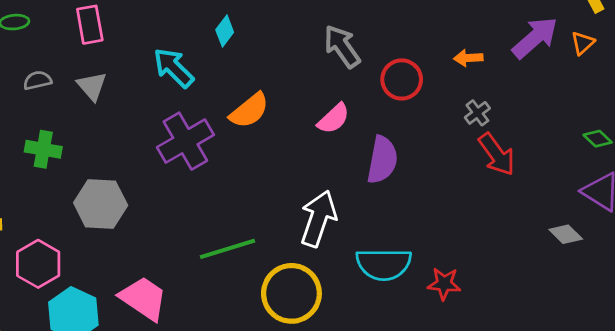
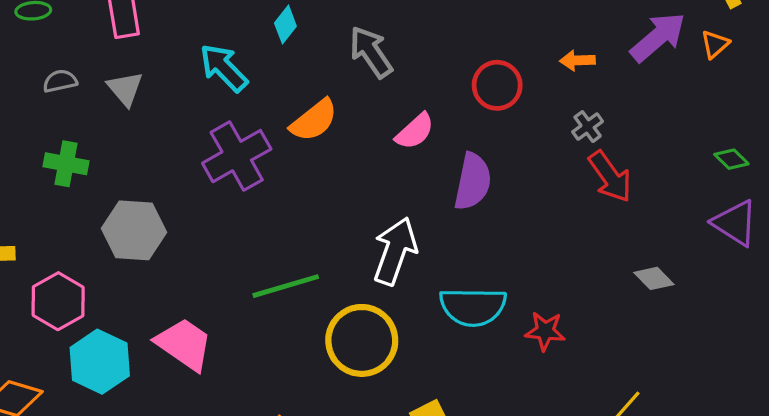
gray arrow: (342, 46) -> (371, 52), moved
gray diamond: (566, 234) -> (654, 278), moved

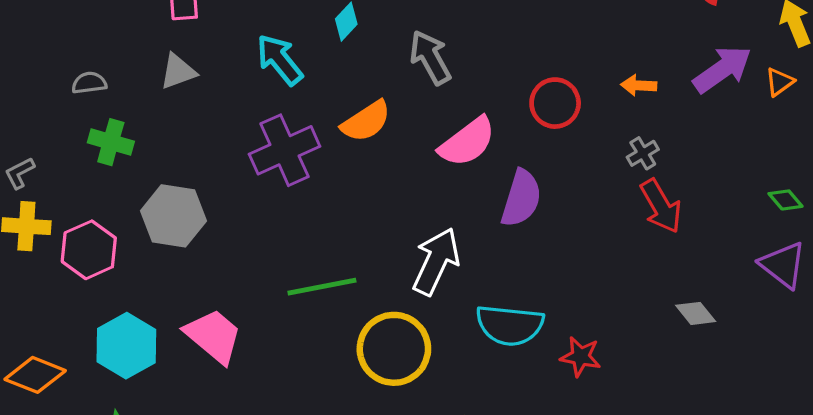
gray semicircle: (60, 81) -> (89, 83), moved
gray triangle: (125, 89) -> (178, 72), turned 45
pink semicircle: (415, 131) -> (467, 142), size x1.4
pink hexagon: (58, 301) -> (89, 250), moved

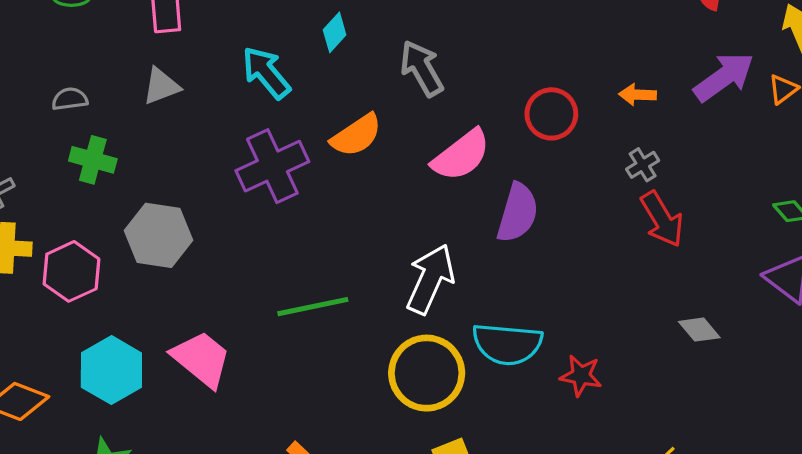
yellow circle: (394, 349) -> (427, 373), moved

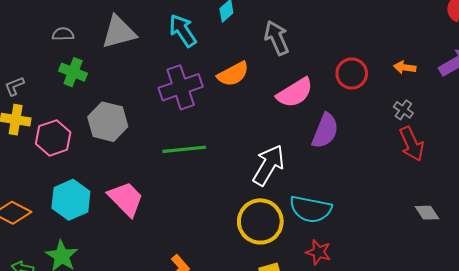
gray triangle: (161, 86) -> (119, 32), size x1.5
gray cross: (643, 165) -> (403, 110), turned -30
green line: (313, 307) -> (184, 149), moved
red star: (581, 376) -> (318, 252), moved

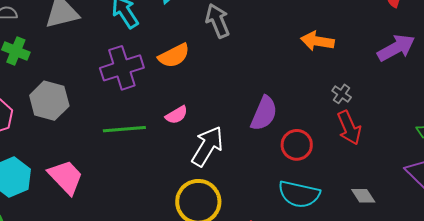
orange arrow: (405, 67) -> (317, 41), moved, size x1.5
red circle: (352, 74) -> (297, 145), moved
pink semicircle: (295, 93) -> (177, 115), moved, size x0.6
cyan semicircle: (311, 209) -> (299, 194), moved

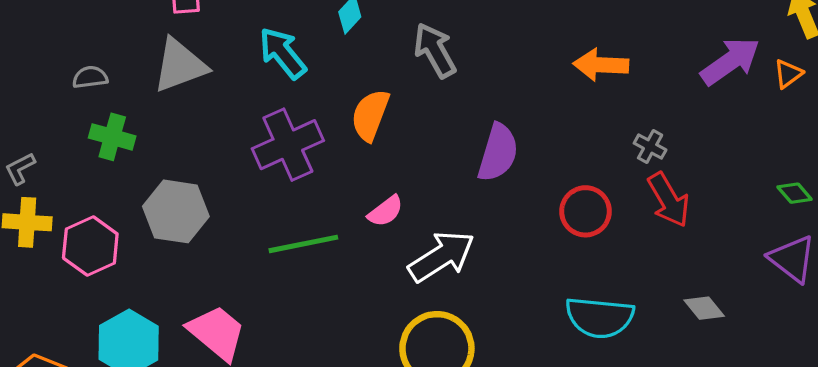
orange semicircle: (174, 56) -> (370, 115), turned 144
purple semicircle: (264, 113) -> (498, 153), moved
red circle: (297, 145) -> (585, 211), moved
white arrow: (207, 146) -> (441, 256), turned 33

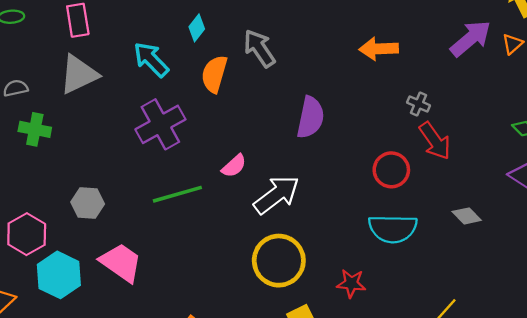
orange semicircle: (370, 115) -> (214, 74), moved
gray hexagon: (176, 211) -> (88, 203), moved, size x0.7
red circle: (585, 211) -> (391, 170), moved
pink hexagon: (90, 246) -> (27, 234), moved

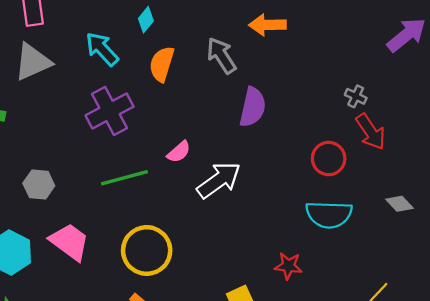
gray arrow: (259, 48) -> (221, 55), moved
orange arrow: (379, 49) -> (267, 25), moved
yellow circle: (279, 261) -> (147, 250), moved

